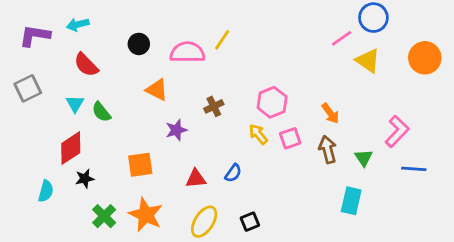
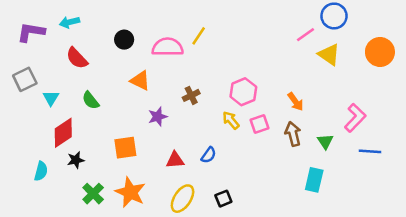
cyan triangle: (75, 104) -> (51, 98), moved

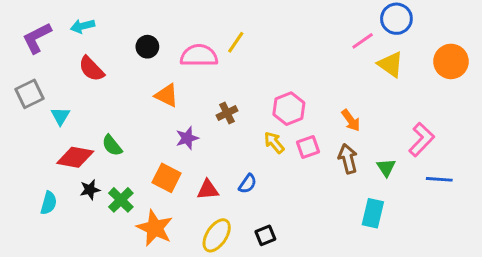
purple L-shape: (31, 32) -> (37, 38), turned -36
green semicircle: (91, 100) -> (112, 145), moved
red diamond: (63, 133) -> (75, 157), turned 44
orange square: (125, 148) -> (167, 178), moved, turned 35
green cross: (93, 194) -> (121, 200), moved

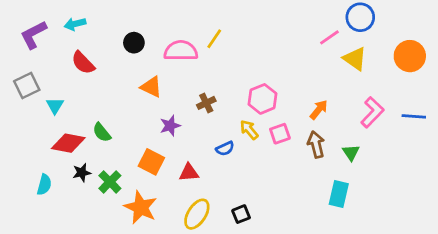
orange arrow: (351, 120) -> (319, 110), turned -105
pink L-shape: (422, 140) -> (372, 112), moved
blue line: (439, 179) -> (414, 116), moved
blue semicircle: (248, 184) -> (225, 148), moved, turned 30

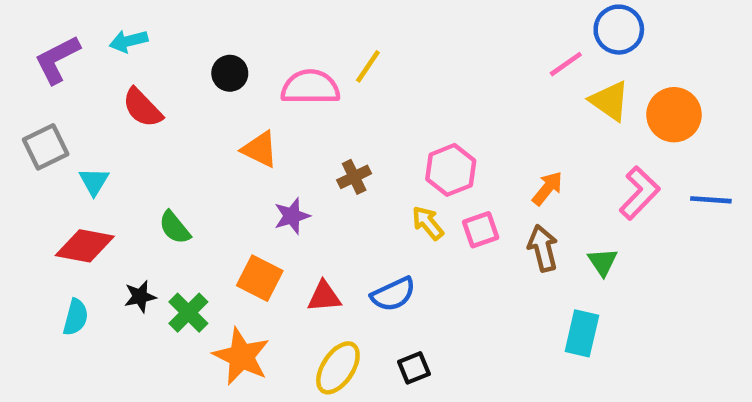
orange circle: (410, 56) -> (674, 115), moved
red diamond: (68, 143) -> (85, 246), moved
blue semicircle: (225, 148) -> (393, 294), moved, size x1.4

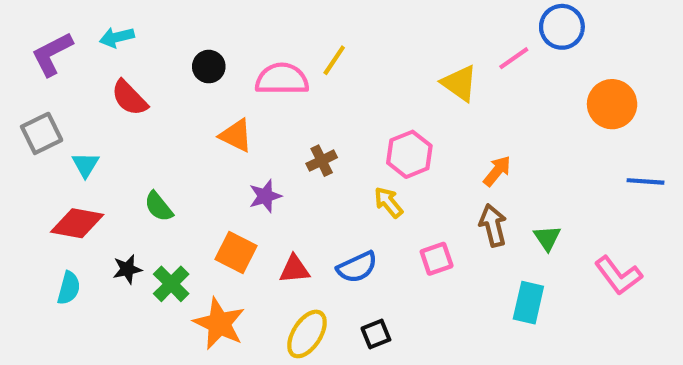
yellow triangle: (610, 101) -> (460, 83), moved
pink L-shape: (639, 193) -> (618, 275), moved, turned 99
pink square: (481, 230) -> (437, 259), moved

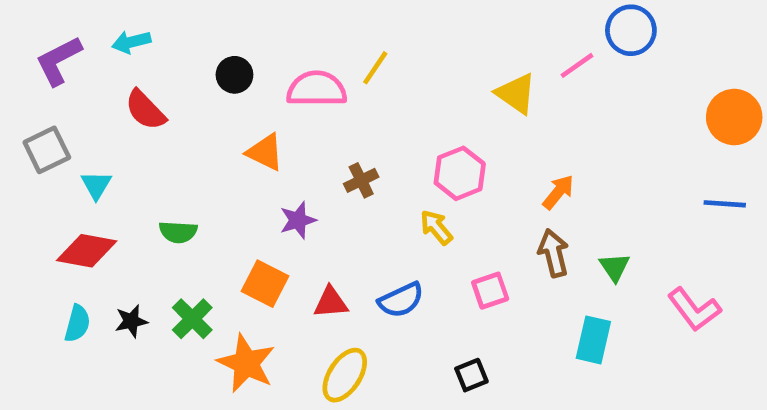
orange circle: (612, 104) -> (734, 117), moved
green semicircle: (159, 207) -> (178, 232), turned -48
black star: (127, 269) -> (131, 321), moved
black square: (376, 334) -> (471, 375), moved

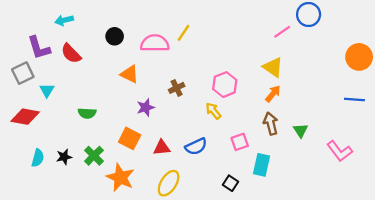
purple L-shape: (59, 61) -> (39, 48), moved, turned -80
yellow triangle: (516, 94) -> (273, 67), moved
red diamond: (87, 251) -> (25, 117), moved
cyan rectangle: (593, 340) -> (262, 165), moved
black square: (471, 375) -> (231, 183), turned -35

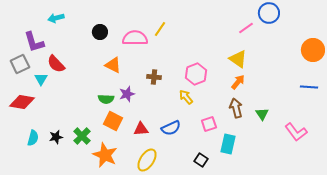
red semicircle: (71, 54) -> (56, 64), moved
brown cross: (177, 88) -> (154, 77), turned 32
green semicircle: (87, 113) -> (106, 99), moved

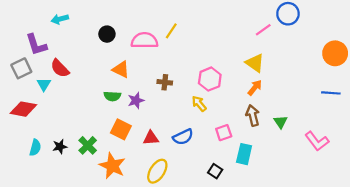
green semicircle: (106, 99) -> (112, 96), moved

